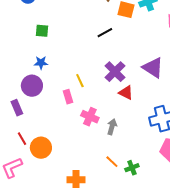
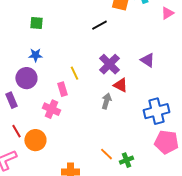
purple triangle: (153, 68) -> (147, 60), size x0.7
pink cross: (90, 117) -> (51, 109), moved
gray arrow: (112, 127) -> (106, 101), moved

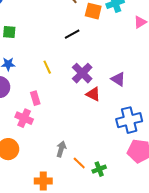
purple triangle: (147, 60) -> (118, 79), moved
yellow line: (74, 73) -> (47, 67), moved
gray arrow: (106, 101) -> (61, 149), moved

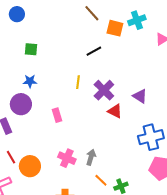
yellow line: (47, 67) -> (78, 82), moved, turned 32
pink cross: (24, 118) -> (67, 158), moved
gray arrow: (61, 149) -> (91, 157), moved

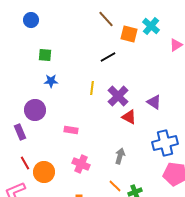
cyan cross: (137, 20) -> (151, 26), turned -30
blue star: (30, 81) -> (51, 81), moved
pink rectangle: (57, 115) -> (71, 130), moved, turned -64
gray arrow: (91, 157) -> (120, 156), moved

